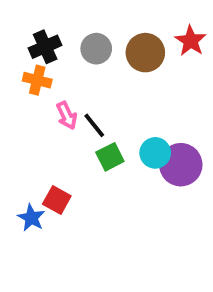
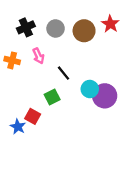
orange cross: (37, 80) -> (12, 60), moved
pink arrow: (67, 116) -> (38, 56), moved
black line: (94, 125) -> (64, 73), moved
green square: (110, 157) -> (52, 97), moved

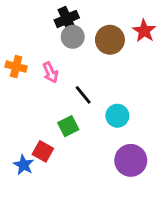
black cross: (26, 27) -> (67, 19), moved
orange cross: (12, 60) -> (16, 67), moved
purple circle: (105, 96) -> (131, 160), moved

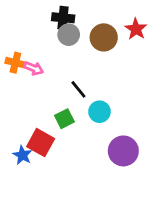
black cross: (67, 19) -> (63, 18), turned 30
pink arrow: (50, 73) -> (34, 68), moved, turned -42
cyan circle: (117, 116) -> (99, 112), moved
red square: (43, 151) -> (41, 143), size x1.4

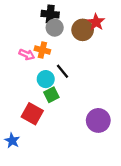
red star: (136, 29) -> (96, 22), moved
orange cross: (15, 63) -> (42, 50), moved
cyan circle: (99, 112) -> (46, 79), moved
blue star: (22, 155) -> (12, 141), moved

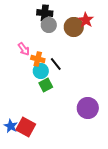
orange cross: (42, 50) -> (38, 59), moved
pink arrow: (27, 54) -> (24, 49), turned 32
red square: (32, 114) -> (26, 127), moved

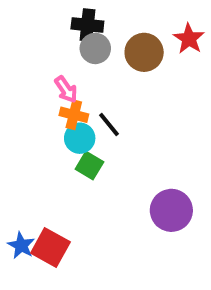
red star: (86, 20) -> (189, 39), moved
pink arrow: (24, 49) -> (66, 89), moved
green square: (46, 85) -> (89, 165), turned -32

